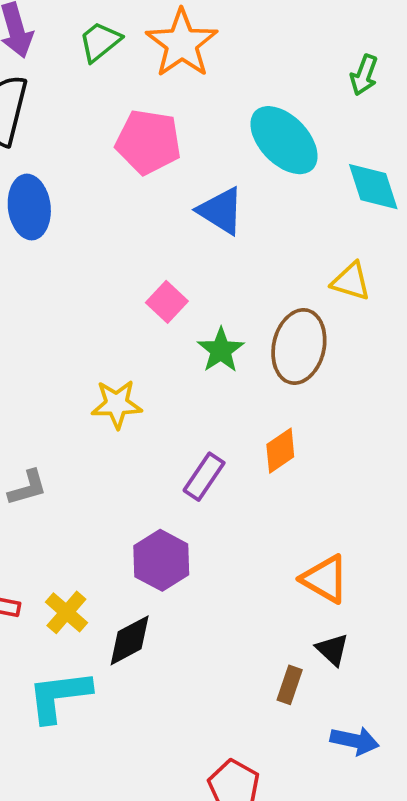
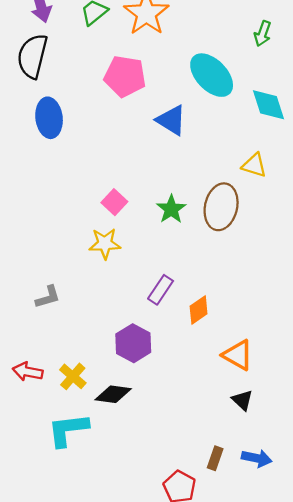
pink square: (167, 302) -> (114, 202), moved
orange diamond: (280, 451) -> (199, 310), moved
black diamond: (130, 640) -> (113, 394), turned 36
brown rectangle: (290, 685) -> (215, 458), moved

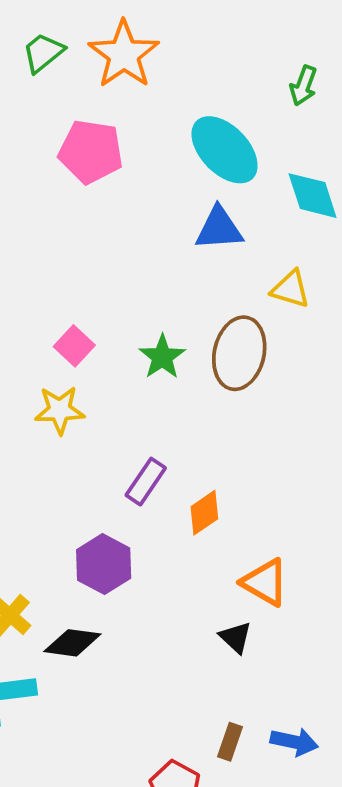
blue triangle: (171, 120) -> (219, 229), moved, turned -36
black triangle: (242, 400) -> (236, 637), moved

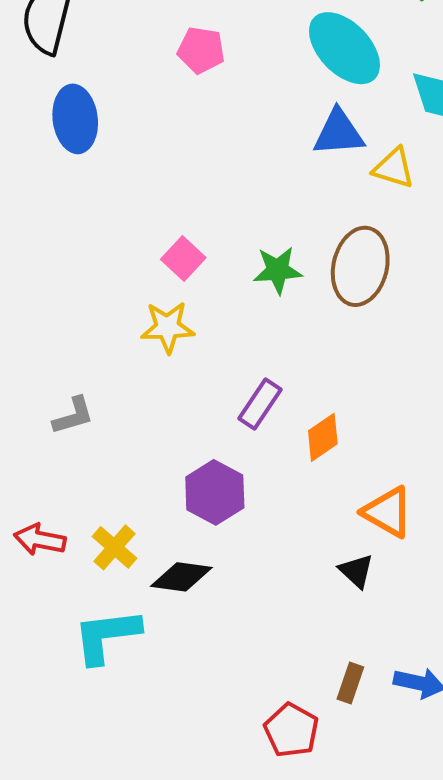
pink pentagon: (91, 152) -> (201, 50), size x0.7
yellow triangle: (291, 289) -> (394, 168), moved
green star: (162, 357) -> (278, 270), turned 30

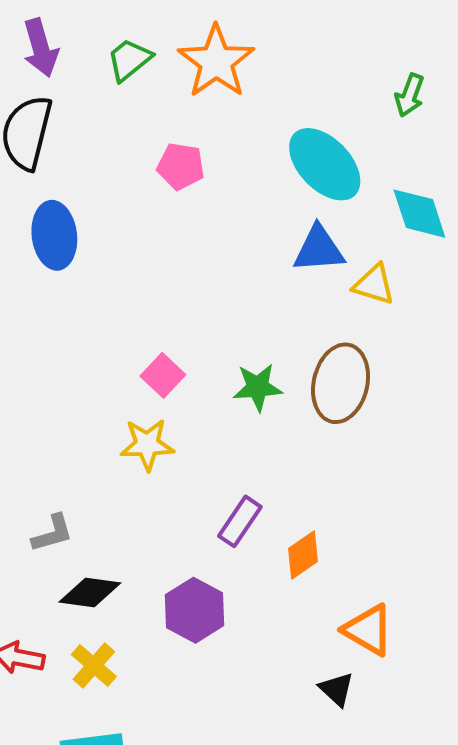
black diamond: (181, 577) -> (90, 592), moved

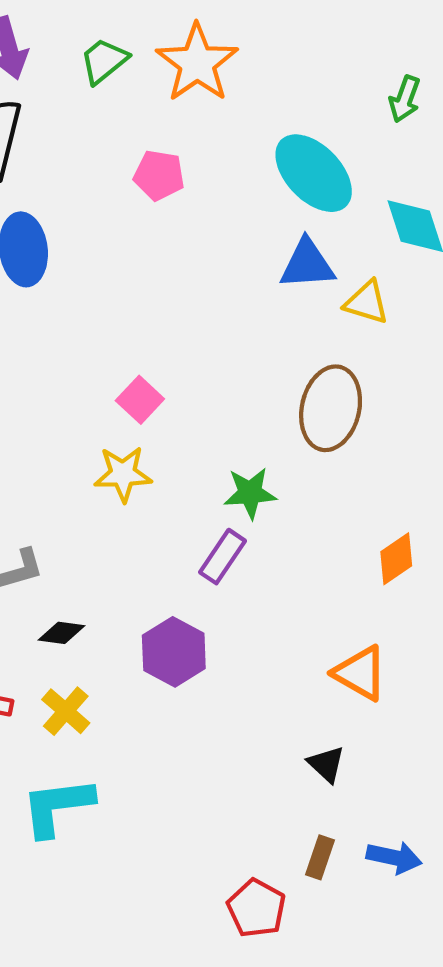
green star: (258, 387) -> (250, 493), moved
orange diamond: (303, 555) -> (396, 559), moved
black diamond: (90, 592) -> (62, 633), size x0.7
black triangle: (337, 689) -> (326, 764), moved

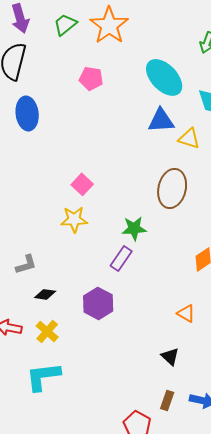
orange triangle: (360, 673) -> (186, 313), size x0.7

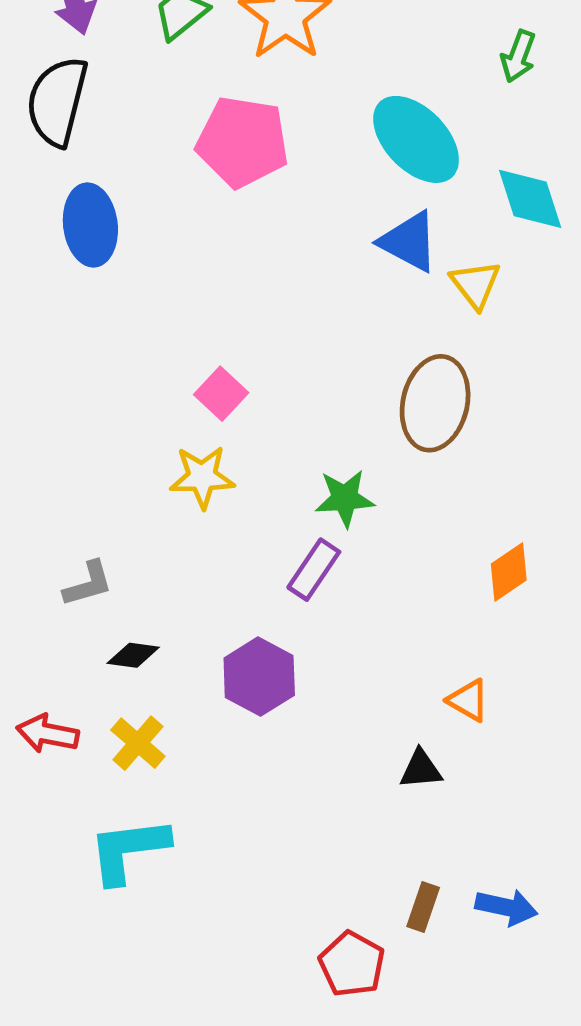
pink pentagon: (91, 78) -> (243, 142), size x1.6
blue triangle: (161, 120) -> (409, 242), turned 32
yellow triangle: (189, 138) -> (475, 284), turned 35
black triangle: (170, 356) -> (421, 769), moved, turned -48

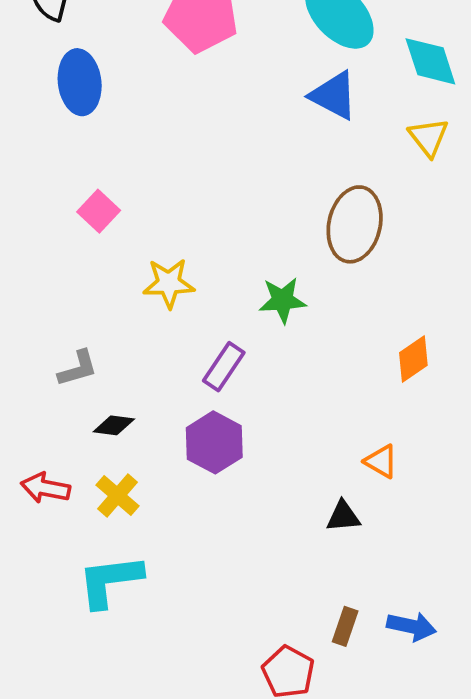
yellow triangle: (475, 284) -> (429, 137), moved
pink square: (221, 394) -> (99, 211), moved
purple rectangle: (314, 570) -> (224, 367), moved

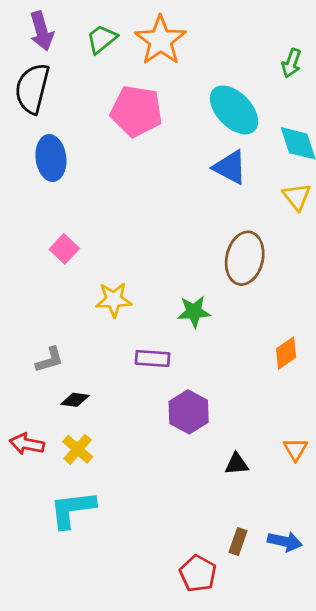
purple rectangle: (224, 367) -> (152, 358), turned 60
purple hexagon: (214, 442) -> (189, 412), moved
orange triangle: (381, 461) -> (295, 449), moved, turned 30

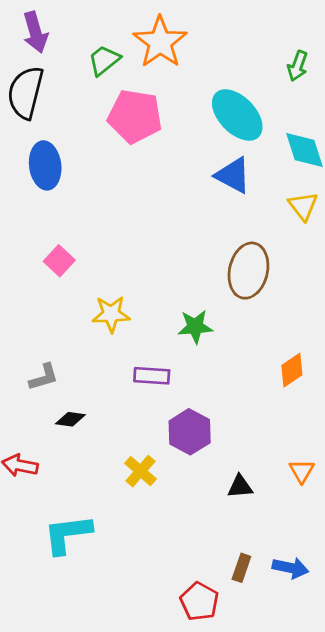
green trapezoid: (102, 39) -> (104, 60), moved
yellow cross: (78, 449) -> (141, 471), moved

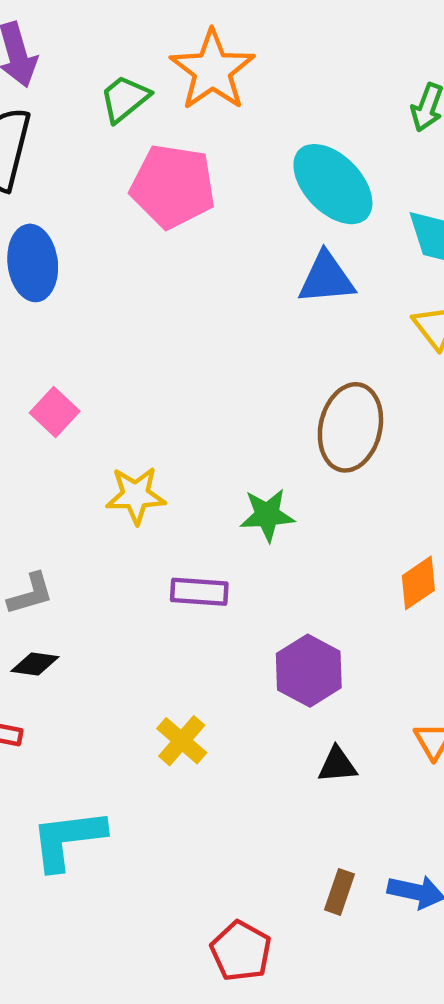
blue triangle: (233, 175) -> (326, 278), turned -33
black diamond: (70, 419) -> (35, 664), moved
purple hexagon: (190, 432) -> (309, 671), moved
red pentagon: (199, 601) -> (241, 951), moved

